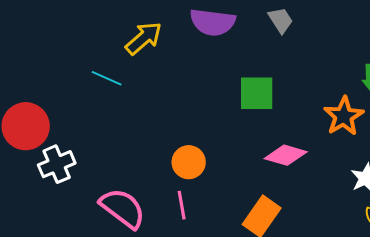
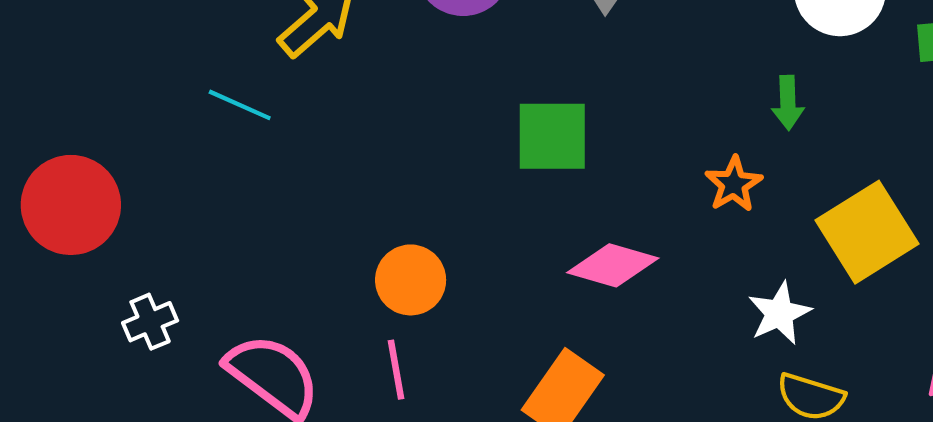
orange star: (344, 116) -> (734, 184), size x0.7
white cross: (57, 164) -> (150, 322), moved, size x0.7

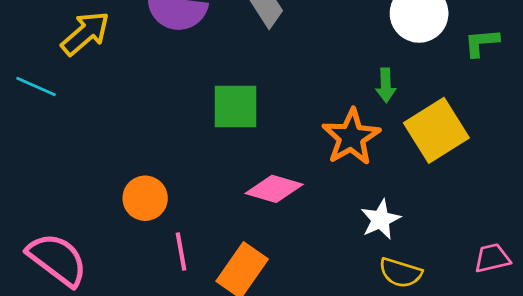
orange star: (734, 184) -> (351, 137), size x1.6
yellow square: (867, 232) -> (436, 130), moved
pink line: (396, 370) -> (181, 251), moved

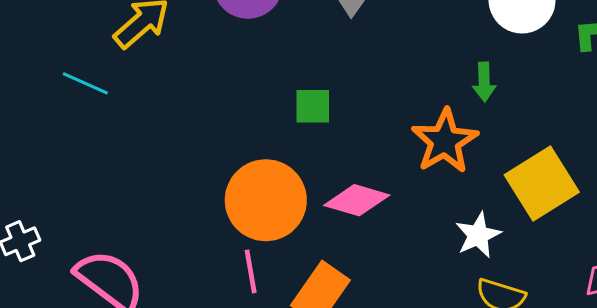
green square: (236, 106) -> (313, 106), size x0.7
yellow square: (436, 130) -> (542, 184), moved
orange circle: (145, 198) -> (266, 200), moved, size x1.6

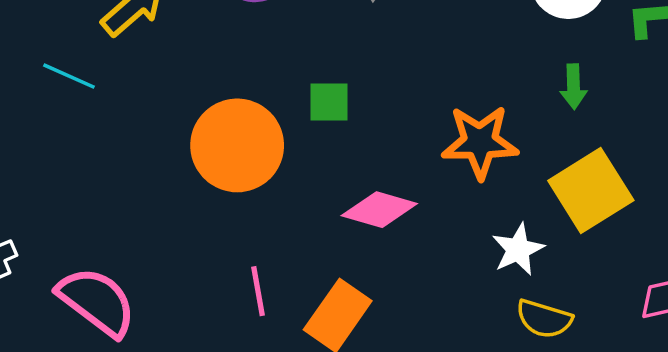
green arrow: (484, 82) -> (573, 87), moved
orange star: (445, 141) -> (480, 142), turned 30
orange circle: (266, 200) -> (237, 145), moved

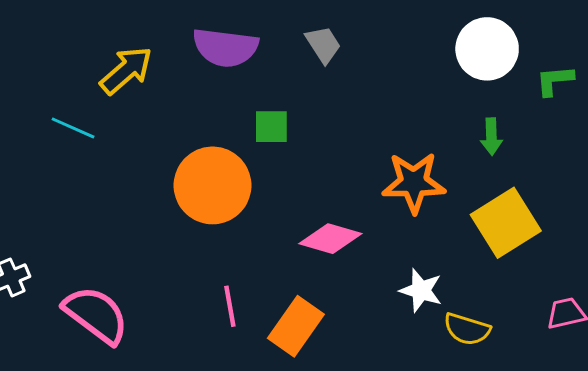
green square: (329, 102) -> (271, 127), moved
white star: (518, 249) -> (421, 290), moved, turned -30

